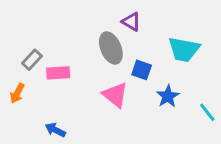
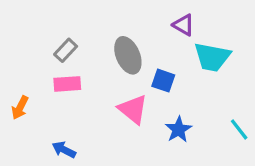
purple triangle: (131, 22) -> (184, 25), moved
gray rectangle: (32, 60) -> (66, 50), moved
blue star: (168, 96) -> (178, 129), moved

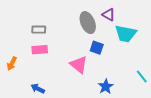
gray rectangle: (66, 50) -> (39, 30), turned 48
gray ellipse: (128, 55) -> (88, 23), moved
blue star: (178, 129) -> (106, 87), moved

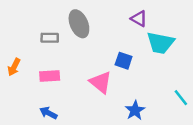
gray ellipse: (88, 23) -> (79, 24), moved
pink rectangle: (40, 50) -> (50, 76), moved
orange arrow: (12, 64) -> (14, 67), moved

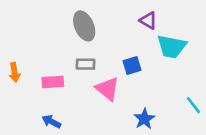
gray rectangle: (50, 38) -> (86, 64), moved
blue square: (124, 61) -> (132, 66), turned -36
orange arrow: (14, 67) -> (15, 72), turned -36

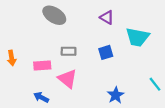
purple triangle: (148, 20) -> (107, 17), moved
gray ellipse: (84, 26) -> (54, 15), moved, turned -35
pink triangle: (107, 89) -> (67, 79), moved

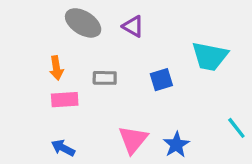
purple triangle: (107, 17) -> (133, 26), moved
orange arrow: (12, 58) -> (56, 68), moved
pink triangle: (67, 79) -> (133, 140), moved, turned 30

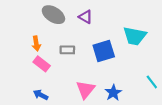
blue square: (161, 80) -> (104, 51), size x1.5
pink rectangle: (65, 100) -> (42, 64), turned 42

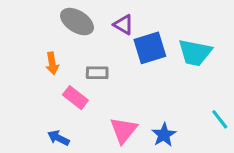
blue square: (104, 51) -> (150, 48), moved
pink rectangle: (42, 64) -> (75, 98), moved

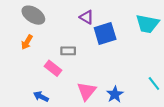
gray ellipse: (77, 22) -> (33, 15), moved
cyan trapezoid: (195, 53) -> (147, 24), moved
orange arrow: (52, 63) -> (27, 42), moved, turned 40

